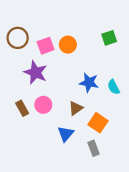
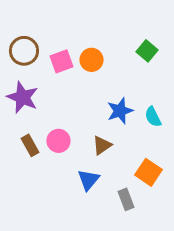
green square: (109, 38) -> (147, 51), turned -32
purple star: (36, 72) -> (22, 97), moved
blue star: (89, 83) -> (120, 111), turned -30
orange square: (98, 123) -> (149, 172), moved

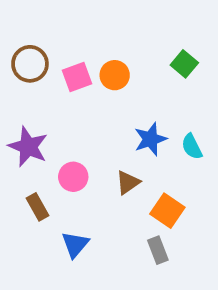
purple star: (22, 97) -> (28, 147), moved
brown rectangle: (30, 145) -> (37, 207), moved
orange square: (149, 172) -> (167, 211), moved
blue triangle: (89, 180) -> (75, 245), moved

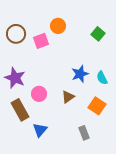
orange circle: (115, 75) -> (58, 26), moved
brown rectangle: (37, 207) -> (20, 110), size x1.5
orange square: (167, 211) -> (97, 106), moved

